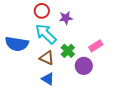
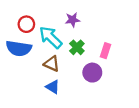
red circle: (42, 11) -> (26, 24), moved
pink rectangle: (96, 46) -> (106, 51), turned -40
green cross: (68, 51) -> (77, 47), moved

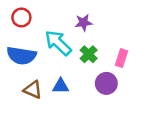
red circle: (26, 24) -> (21, 17), moved
brown triangle: (52, 64) -> (33, 90), moved
blue triangle: (53, 87) -> (61, 86), moved, turned -32

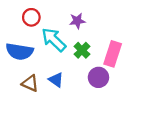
red circle: (21, 17) -> (31, 17), moved
pink rectangle: (122, 58) -> (113, 54), size x1.5
blue triangle: (61, 86) -> (56, 80), turned 35

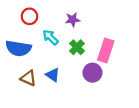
cyan arrow: (54, 40) -> (50, 37), size x0.7

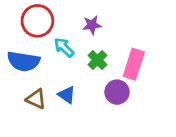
red circle: (29, 16) -> (37, 21), size x1.5

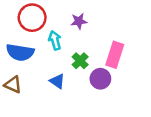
cyan arrow: (64, 47) -> (55, 40), turned 30
green cross: (97, 60) -> (80, 61), moved
brown triangle: (36, 99) -> (13, 85), moved

